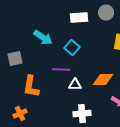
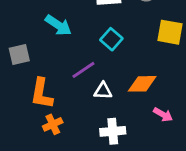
cyan square: (72, 48) -> (111, 39), moved
purple line: (61, 70) -> (83, 70), turned -36
orange cross: (20, 114) -> (53, 124), moved

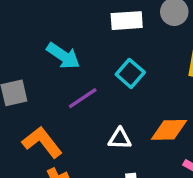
purple line: (83, 70) -> (83, 98), moved
orange L-shape: (42, 94) -> (42, 142), turned 132

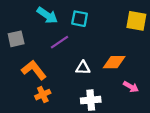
cyan square: (130, 73) -> (80, 19), moved, turned -30

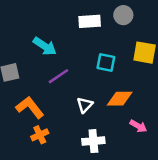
cyan square: (80, 19) -> (106, 62), moved
white triangle: (83, 68) -> (85, 105), turned -48

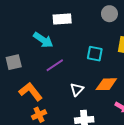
white rectangle: (90, 21) -> (62, 19), moved

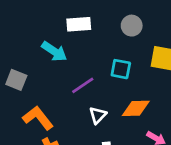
gray circle: (109, 14) -> (132, 26), moved
gray square: (14, 62) -> (16, 80), turned 35
purple line: (55, 65) -> (83, 85), moved

